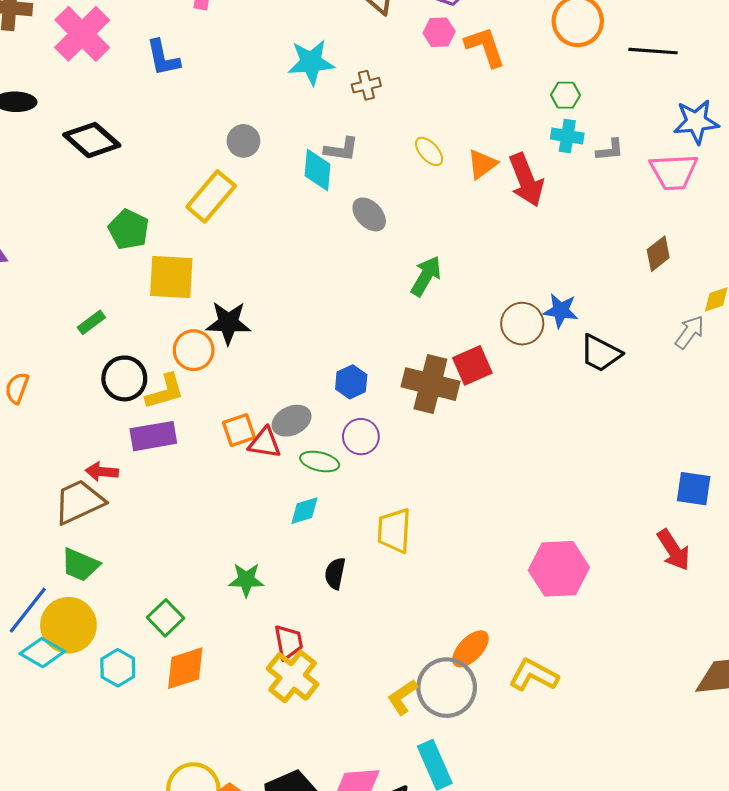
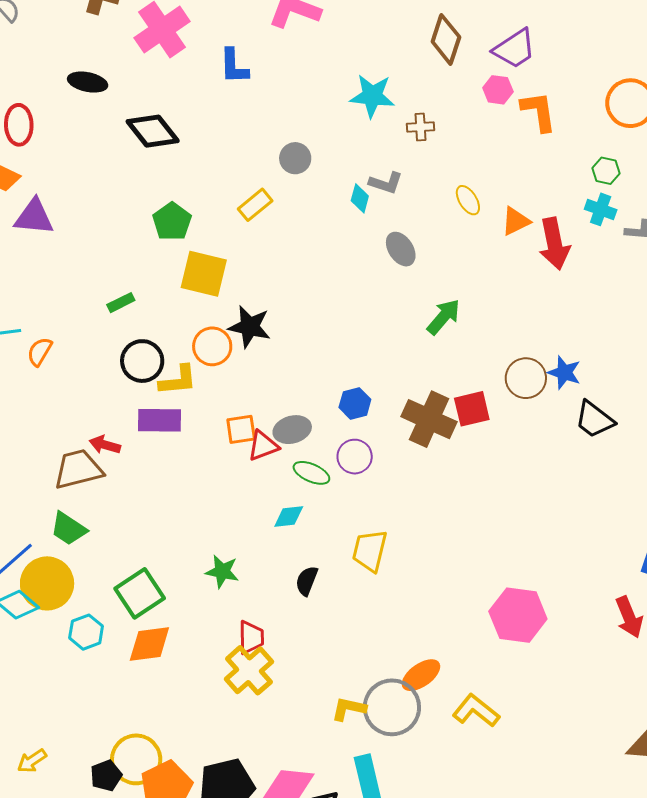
cyan diamond: (317, 170) -> (360, 198), size x0.7
yellow rectangle: (211, 196) -> (255, 205), size x0.7
red triangle: (265, 443) -> (263, 446), turned -40
green square: (166, 618) -> (140, 593), size x1.4
yellow L-shape: (402, 697) -> (349, 709), turned 36

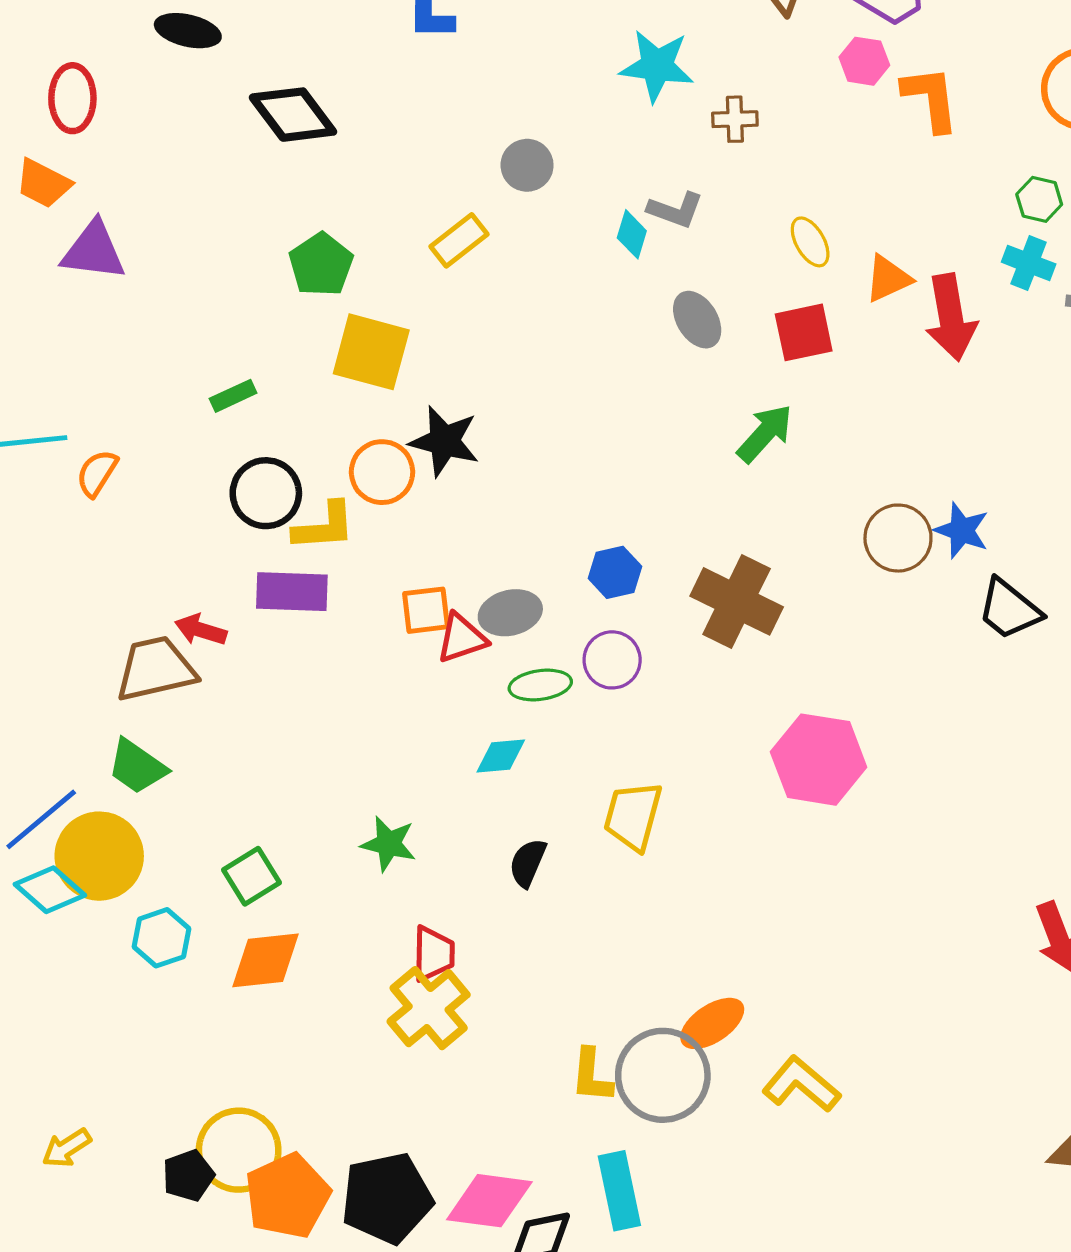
red square: (472, 409) -> (804, 332), moved
green ellipse: (311, 473) -> (540, 685), turned -33
green square: (140, 593) -> (251, 876), size x0.7
pink hexagon: (518, 615) -> (819, 760), moved
yellow L-shape: (349, 709) -> (592, 1076), turned -99

